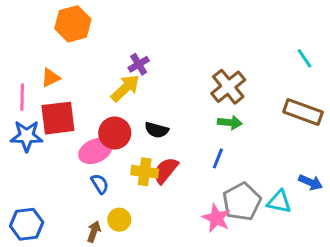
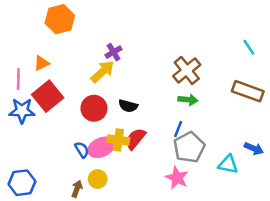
red square: (58, 118) -> (48, 96), turned -32
pink ellipse: (95, 151) -> (101, 147), moved
gray pentagon: (242, 202) -> (189, 147), moved

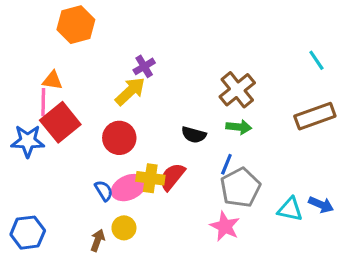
orange triangle: (41, 63) -> (53, 80), turned 35
pink line: (18, 79) -> (43, 102), moved
brown rectangle: (248, 91) -> (315, 116), turned -40
black semicircle: (128, 106) -> (194, 135), moved
blue arrow: (254, 149) -> (321, 205), moved

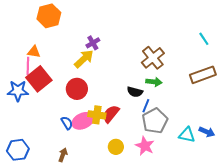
black semicircle: (194, 135) -> (135, 92), moved
yellow circle: (124, 228) -> (116, 147), moved

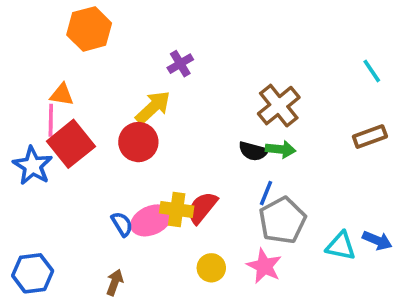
purple cross: (93, 43) -> (180, 64), moved
brown rectangle: (203, 75) -> (370, 137), size x0.7
red circle: (77, 89) -> (138, 142), moved
blue star: (18, 91) -> (33, 166), turned 30
black semicircle: (135, 92) -> (253, 151), moved

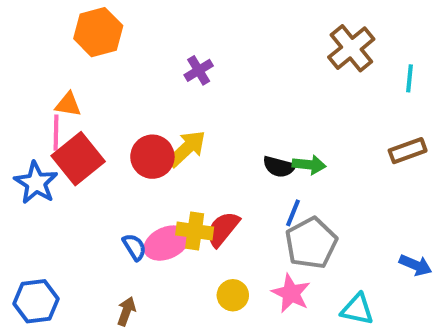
cyan line: (372, 71) -> (410, 78), turned 40
brown cross: (279, 106) -> (351, 48), moved
yellow arrow: (153, 107) -> (187, 149), moved
cyan triangle: (341, 246) -> (357, 309), moved

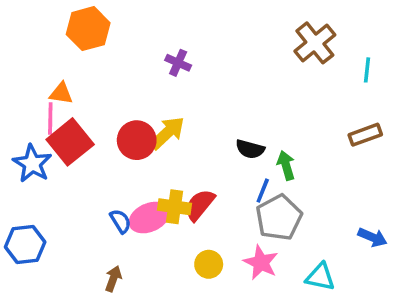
purple cross: (199, 70) -> (178, 63), turned -35
green arrow: (309, 165) -> (286, 165), moved, turned -112
blue hexagon: (36, 301) -> (25, 245), moved

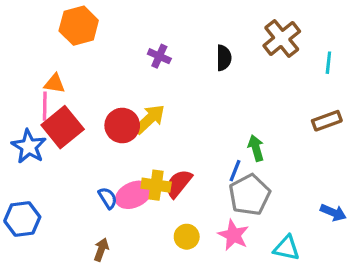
black semicircle: (250, 149) -> (224, 58), moved, turned -105

